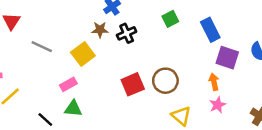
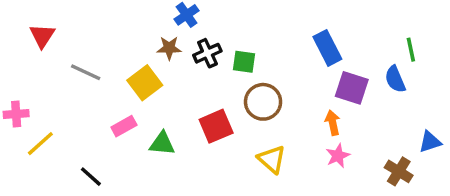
green square: (170, 19) -> (244, 62), moved, turned 35
brown circle: (165, 81) -> (263, 102), moved
green triangle: (73, 109) -> (162, 144), moved
yellow triangle: (181, 116) -> (272, 159), moved

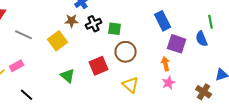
pink rectangle: (124, 126) -> (17, 66), moved
green triangle: (162, 144) -> (68, 76), turned 35

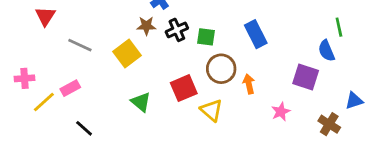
blue rectangle: (163, 21) -> (256, 34), moved
purple square: (177, 44) -> (306, 77), moved
orange arrow: (166, 64) -> (249, 84), moved
yellow triangle: (131, 85) -> (211, 110), moved

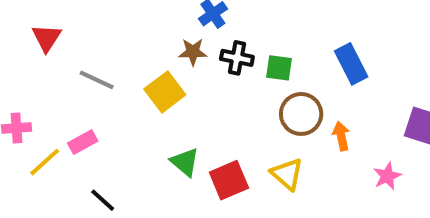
black cross: (177, 30) -> (237, 58), turned 35
red square: (184, 88) -> (229, 180), moved

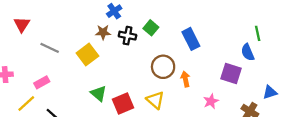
green square: (279, 68) -> (151, 28), moved, turned 32
yellow line: (45, 162) -> (26, 103), moved

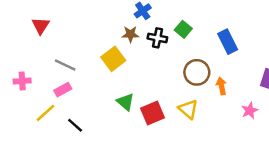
gray line: (50, 48) -> (65, 65), moved

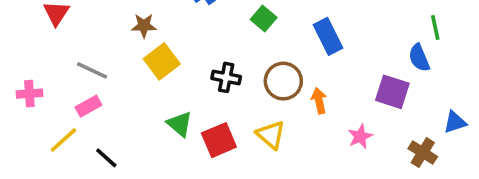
brown star: (130, 34) -> (144, 26), moved
black cross: (157, 38) -> (226, 77), moved

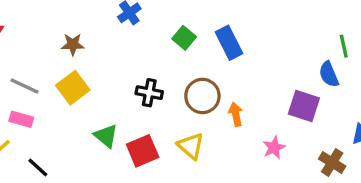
blue rectangle: (328, 36) -> (229, 43), moved
yellow square: (162, 61) -> (73, 88), moved
pink rectangle: (88, 106) -> (21, 119), turned 45

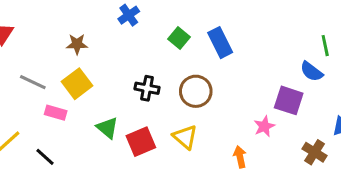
blue semicircle: (329, 74) -> (311, 71), turned -30
orange arrow: (236, 114) -> (240, 157), moved
pink rectangle: (21, 119) -> (56, 113), moved
pink star: (274, 148) -> (264, 126), moved

